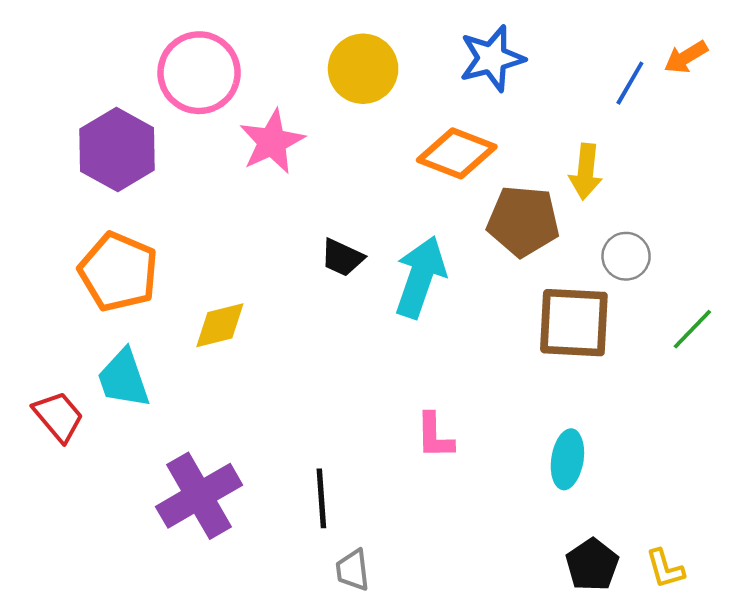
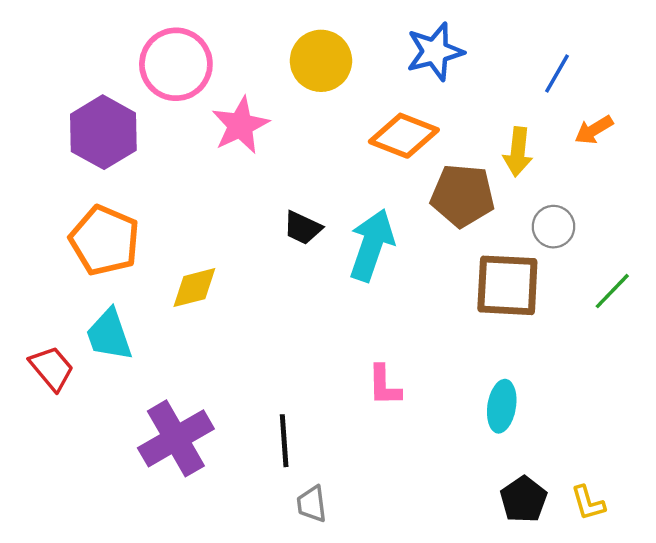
orange arrow: (686, 57) -> (594, 130), moved

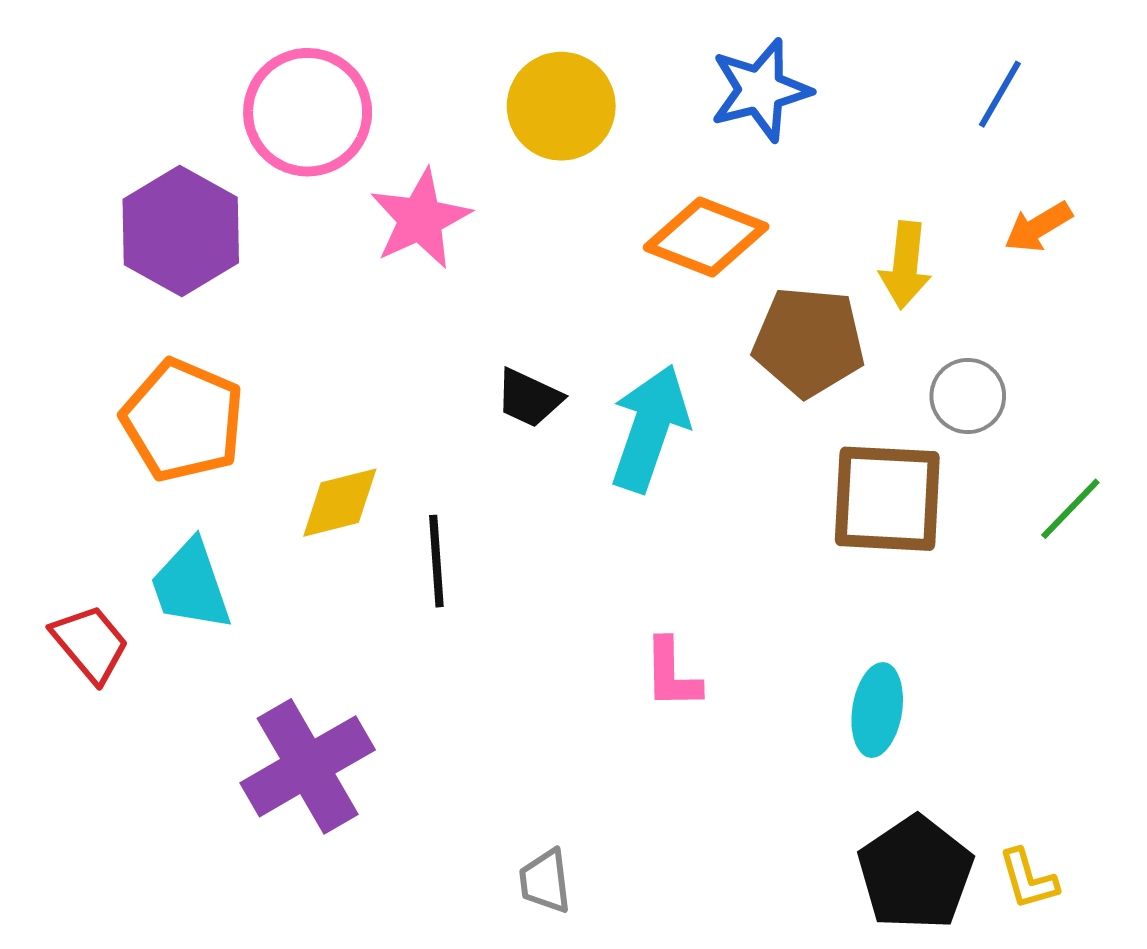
blue line: (557, 73) -> (1000, 94), moved
black line: (284, 441) -> (436, 561), moved
black pentagon: (524, 499) -> (915, 873), size x1.4

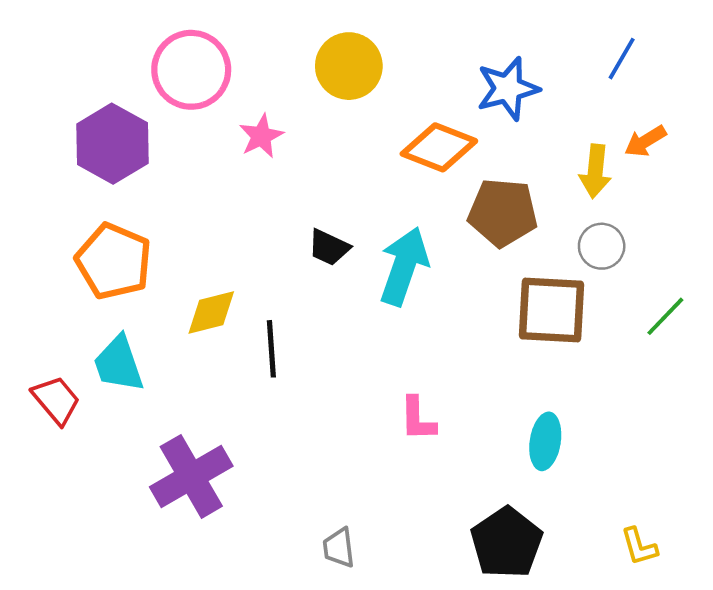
blue star: (760, 90) -> (508, 89), moved
pink star: (420, 219) -> (261, 136), size x0.7
yellow arrow: (905, 265) -> (595, 171), moved
black pentagon: (915, 873) -> (506, 543), moved

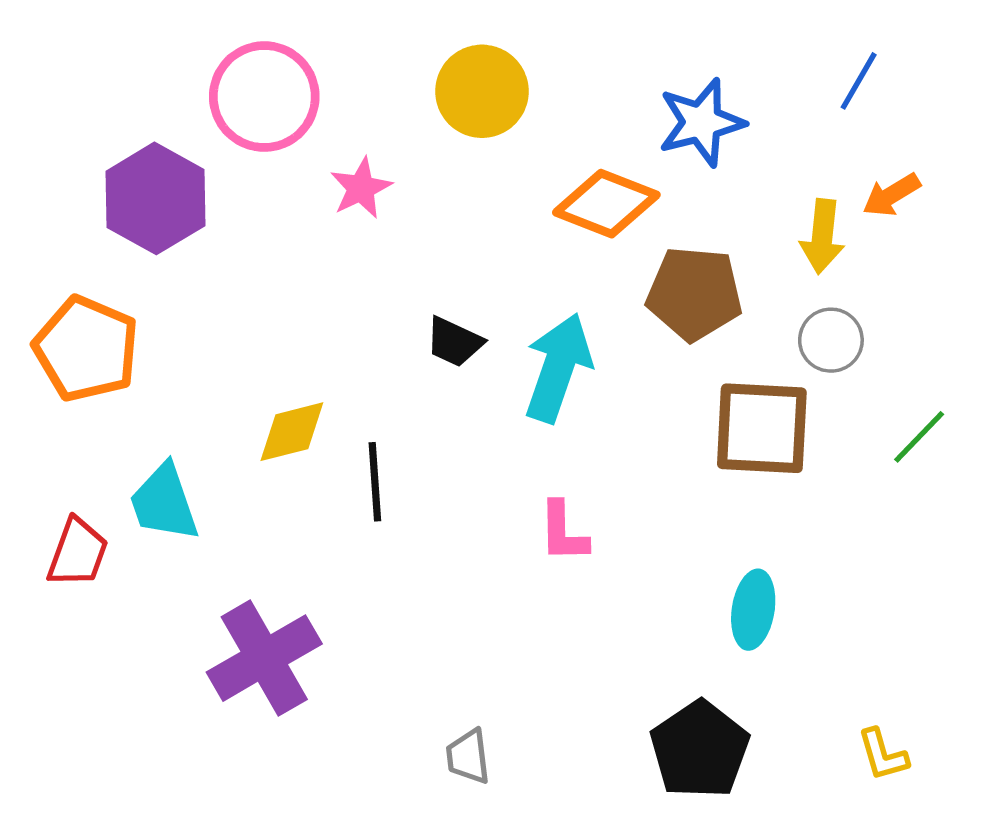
orange pentagon: (114, 261) -> (86, 349), moved
red trapezoid: (56, 400) -> (78, 553), turned 60
pink L-shape: (418, 419) -> (563, 532), moved

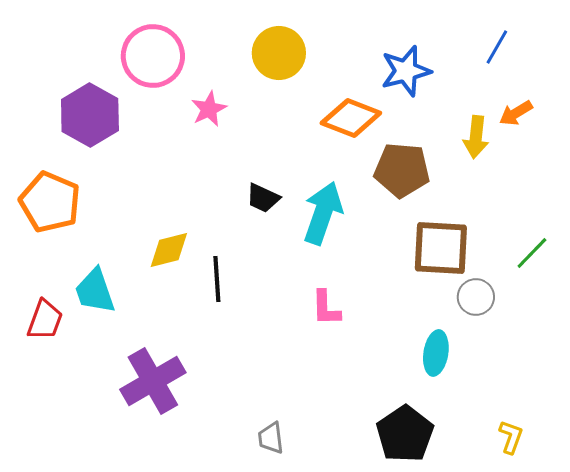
gray circle: (831, 340) -> (476, 297), moved
yellow L-shape: (883, 755) -> (511, 437), turned -144

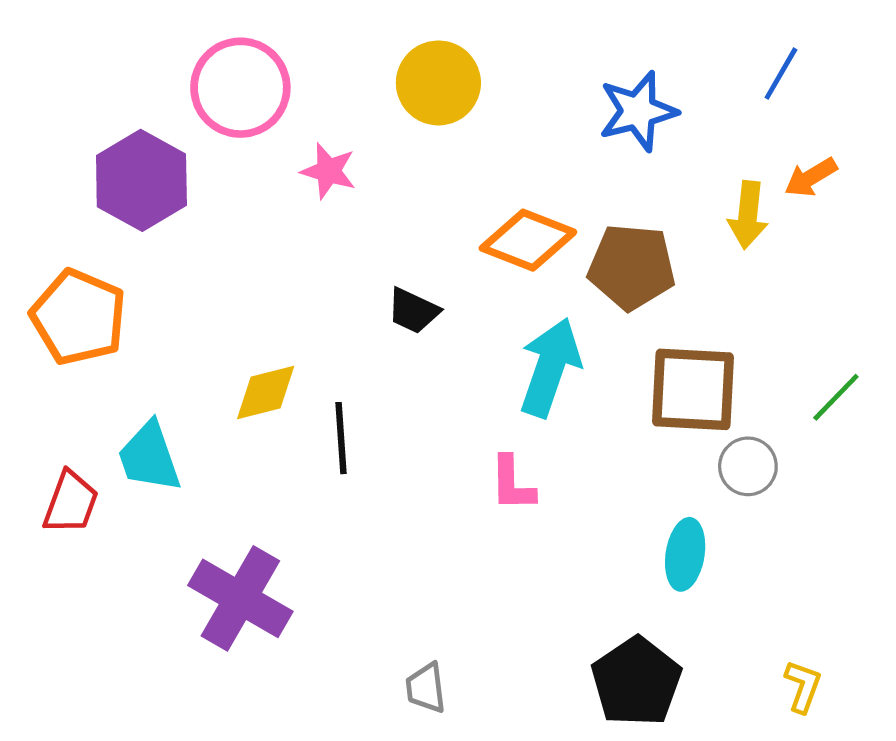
pink star: (209, 109) -> (328, 171), turned -30
orange diamond: (351, 118) -> (528, 240), moved
cyan arrow: (323, 213) -> (550, 367), moved
purple cross: (153, 381) -> (240, 598), turned -30

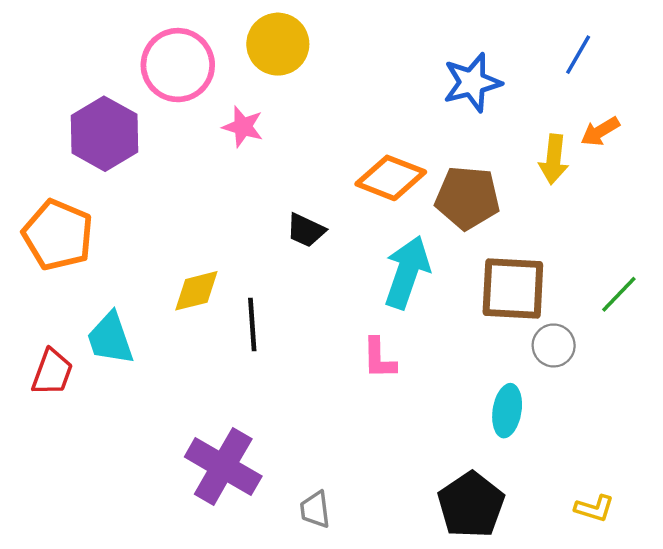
yellow circle: (438, 83) -> (278, 44), moved
purple cross: (240, 598) -> (223, 466), moved
yellow L-shape: (803, 686) -> (594, 508), turned 87

